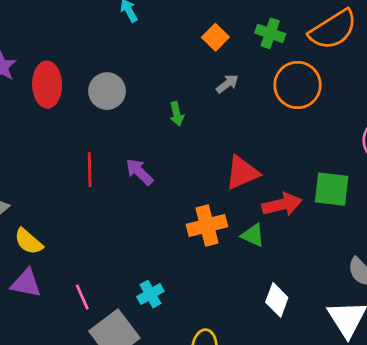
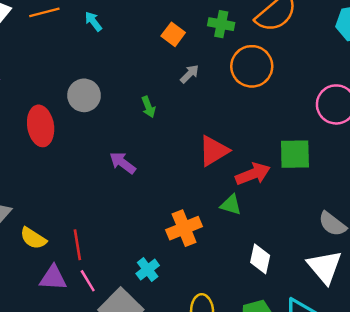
red ellipse: (47, 85) -> (41, 126), moved
red line: (90, 170) -> (77, 245), moved
orange cross: (207, 225) -> (184, 228), moved
purple triangle: (26, 283) -> (53, 278), moved

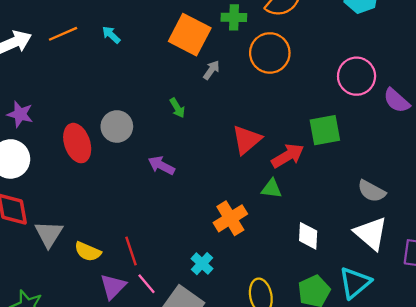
orange square: (173, 34) -> (190, 35), size x1.8
gray circle: (84, 95) -> (117, 126), moved
purple triangle: (53, 278) -> (113, 286), turned -40

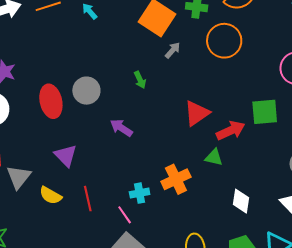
cyan cross: (202, 264) -> (140, 193), moved, turned 30
pink line: (146, 284) -> (125, 215), moved
purple triangle: (113, 286) -> (66, 156), moved, turned -35

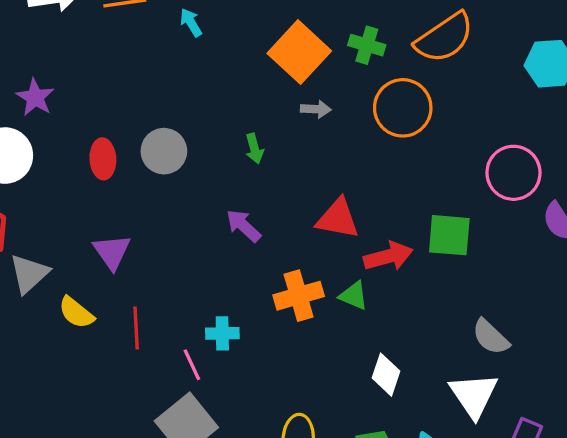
gray arrow: (173, 50) -> (316, 109), turned 42
red ellipse: (51, 101) -> (103, 159), size x0.7
red triangle: (197, 113) -> (338, 219), turned 36
purple arrow: (121, 128) -> (243, 226), moved
orange cross: (176, 179) -> (299, 296), moved

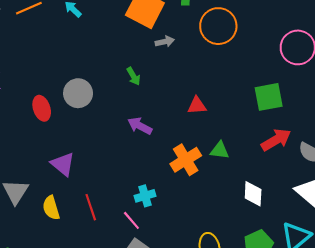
red triangle: (338, 219) -> (197, 105), size x0.7
red arrow: (388, 256) -> (276, 140), moved
yellow semicircle: (76, 313) -> (51, 208), turned 50

